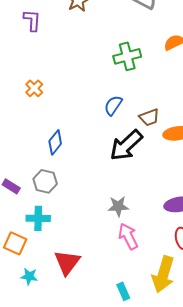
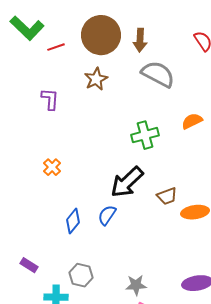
blue semicircle: (113, 105) -> (107, 215), moved
black arrow: (126, 145) -> (127, 182), moved
gray hexagon: (45, 181) -> (81, 275), moved

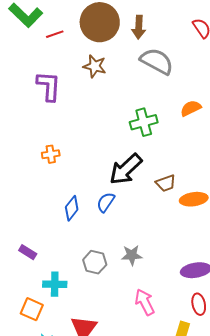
brown star: (96, 79) -> (95, 66), turned -30
purple L-shape: (50, 99) -> (49, 86), size x1.4
orange cross: (52, 167) -> (51, 154), turned 36
gray hexagon: (81, 275) -> (95, 262), moved
gray star: (136, 285) -> (132, 255), moved

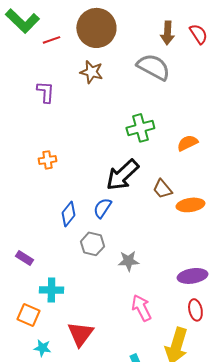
brown arrow: (139, 27) -> (167, 33), moved
purple L-shape: (49, 86) -> (45, 92), size x0.7
orange semicircle: (191, 108) -> (187, 143), moved
brown trapezoid: (166, 183) -> (162, 189), turned 70
gray hexagon: (95, 262) -> (92, 244), moved

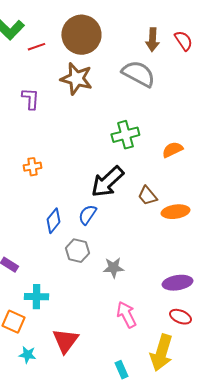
brown star: (91, 72) -> (76, 79), size x1.4
red ellipse: (195, 310) -> (180, 317), turned -55

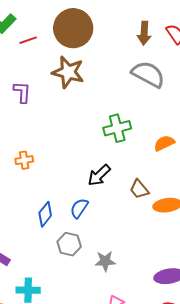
gray semicircle: (138, 74) -> (148, 74), moved
black arrow: (107, 182) -> (99, 175), size x0.7

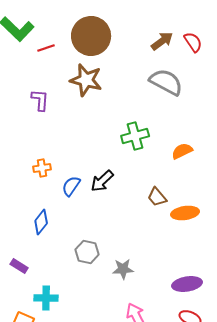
brown arrow: (144, 33) -> (162, 41), turned -130
black arrow: (99, 175) -> (102, 181), moved
blue semicircle: (79, 208) -> (71, 186), moved
blue diamond: (45, 214) -> (41, 222), moved

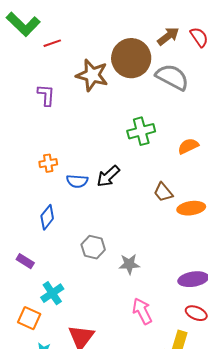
brown circle: (91, 36) -> (131, 58), moved
blue semicircle: (71, 186) -> (77, 181), turned -120
cyan cross: (46, 298) -> (52, 293), turned -35

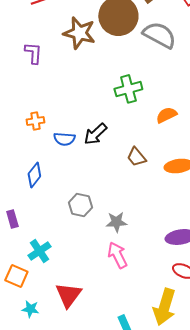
orange semicircle: (188, 146) -> (166, 115), moved
brown trapezoid: (163, 192) -> (136, 157), moved
purple rectangle: (25, 261) -> (12, 219), turned 42
pink arrow: (142, 311) -> (117, 255), moved

